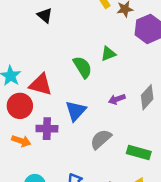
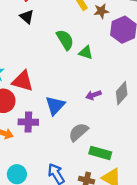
green triangle: (108, 54) -> (86, 53), turned 40
green semicircle: (83, 67) -> (65, 40), moved
green rectangle: (139, 153) -> (100, 153), moved

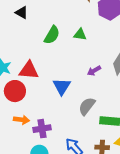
green semicircle: (65, 40) -> (52, 35), moved, turned 72
purple cross: (28, 122) -> (42, 129), moved

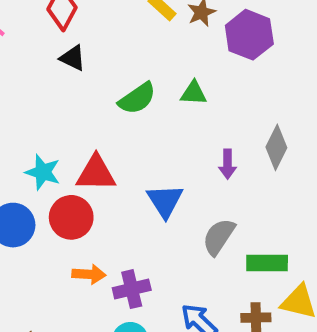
green semicircle: (52, 35) -> (137, 98), turned 30
purple arrow: (94, 71) -> (228, 164), turned -56

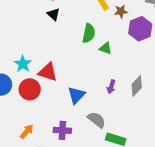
green semicircle: (137, 98) -> (89, 33), moved, turned -60
gray semicircle: (219, 237) -> (97, 120), turned 78
orange arrow: (89, 274) -> (27, 131), moved, turned -70
purple cross: (132, 289) -> (62, 130), moved

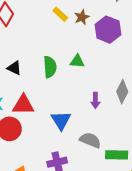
black triangle: (53, 14) -> (14, 68), moved
green semicircle: (89, 33) -> (50, 67), moved

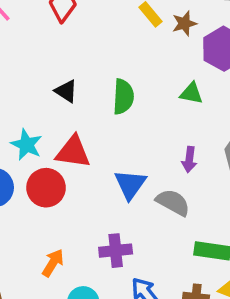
green triangle: (77, 61) -> (191, 93), moved
gray semicircle: (90, 140) -> (173, 202), moved

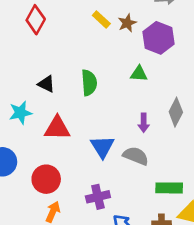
cyan star: (26, 145) -> (20, 113), moved, turned -30
red circle: (46, 188) -> (46, 179), moved

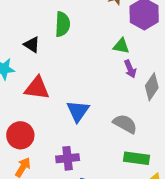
green semicircle: (89, 83) -> (62, 24), moved
purple arrow: (144, 123) -> (130, 69), moved, turned -30
gray semicircle: (136, 156) -> (125, 124), moved

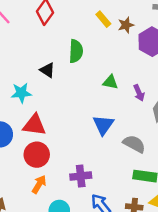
green triangle: (121, 46) -> (110, 82), moved
red triangle: (37, 88) -> (34, 125), moved
blue triangle: (78, 111) -> (103, 125), moved

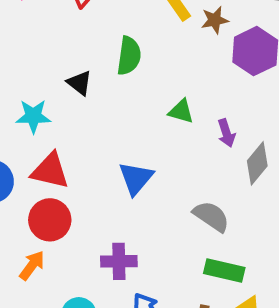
blue triangle: (103, 125) -> (136, 178), moved
orange arrow: (39, 184) -> (32, 265), moved

